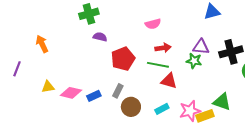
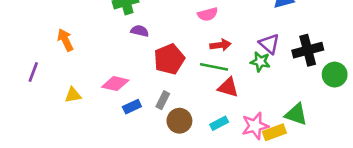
purple triangle: (201, 47) -> (269, 44), turned 36
pink diamond: (71, 93) -> (115, 84), moved

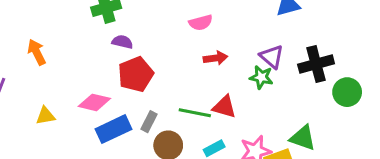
red pentagon: (169, 59) -> (136, 74), moved
green line: (214, 67) -> (195, 113), moved
blue rectangle: (132, 107) -> (114, 129), size x1.6

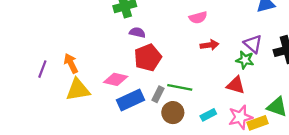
orange arrow: (37, 52) -> (71, 63), moved
red triangle: (224, 107) -> (236, 85), moved
green line: (195, 113) -> (180, 87), moved
yellow triangle: (46, 116) -> (78, 90), size x1.6

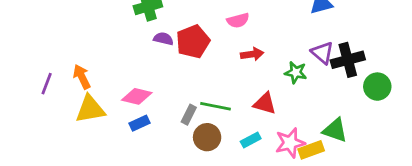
purple triangle: (253, 44) -> (322, 53), moved
red pentagon: (148, 58) -> (193, 42), moved
red triangle: (236, 85) -> (265, 103), moved
blue rectangle: (130, 100) -> (140, 123), moved, size x0.6

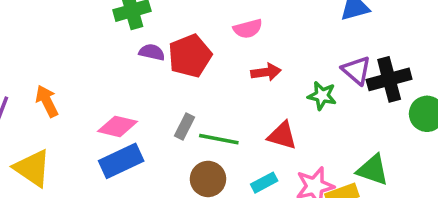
yellow triangle: (90, 109) -> (32, 168), moved, turned 44
gray rectangle: (189, 115) -> (184, 126), moved
blue rectangle: (140, 123) -> (121, 161), size x1.6

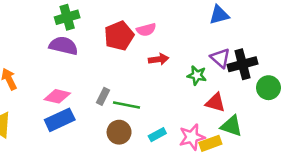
purple semicircle: (152, 52) -> (63, 46), moved, size x1.6
red pentagon: (190, 56) -> (119, 36), moved
red triangle: (282, 136) -> (215, 103), moved

